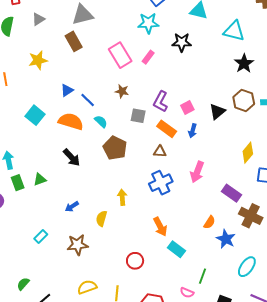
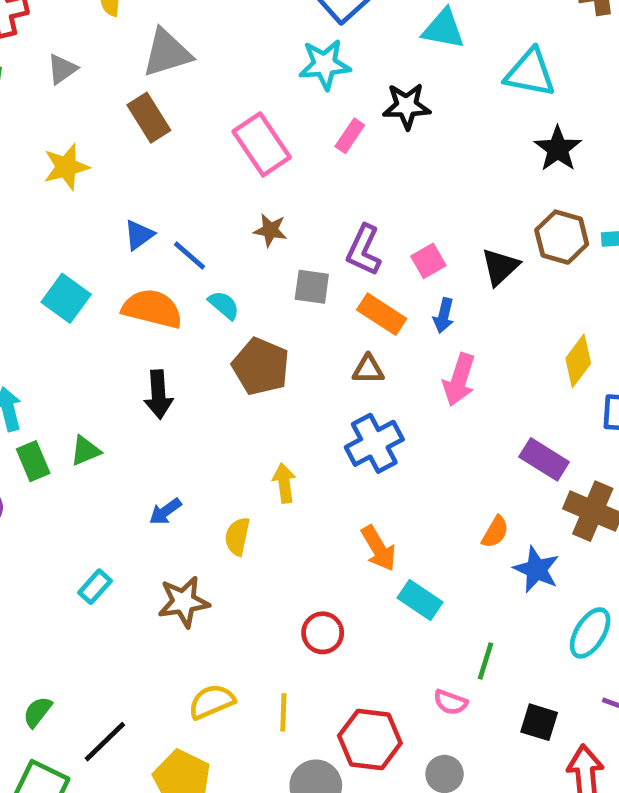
pink rectangle: (148, 57) -> (350, 136), moved
black arrow: (72, 157) -> (159, 395), turned 42
pink arrow: (197, 172) -> (459, 380), moved
green semicircle: (23, 284) -> (37, 712), moved

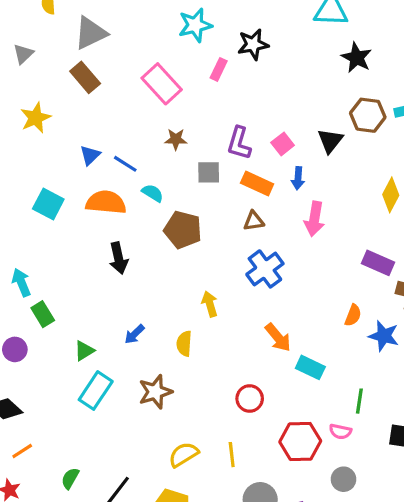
green triangle: (85, 451) -> (84, 351), moved
cyan rectangle: (95, 587) -> (96, 391), size x1.6
red hexagon: (370, 739) -> (300, 441), moved

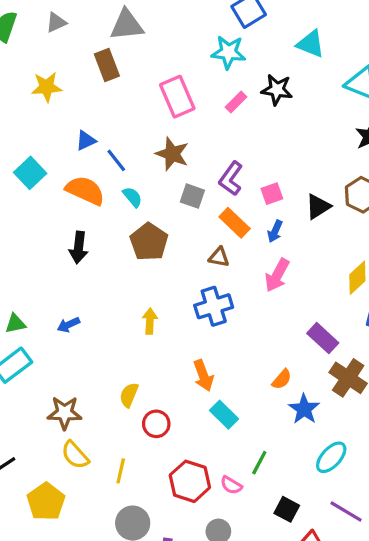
brown star: (176, 139) -> (172, 154), size x1.5
yellow semicircle: (184, 344) -> (129, 395), moved
brown star: (155, 392) -> (65, 413), moved
yellow semicircle: (184, 455) -> (75, 455), turned -120

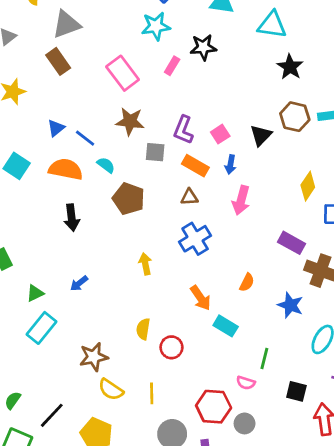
orange semicircle: (282, 379) -> (247, 282), moved
red hexagon: (190, 481) -> (214, 407), moved

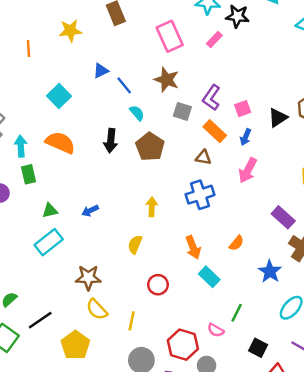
black star: (203, 47) -> (237, 16), moved
orange semicircle: (66, 169) -> (60, 143), moved
black arrow: (72, 218) -> (111, 141), moved
yellow semicircle: (143, 329) -> (135, 244), moved

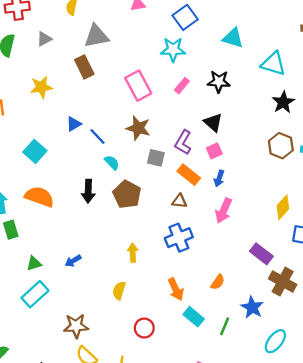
black star: (237, 16) -> (219, 82), moved
black triangle: (278, 118) -> (213, 122), moved, turned -42
green line: (237, 313) -> (225, 326), moved

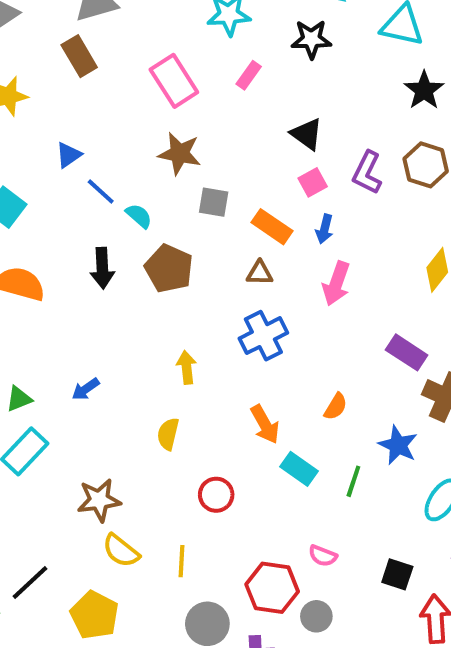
black star: (219, 82) -> (311, 39), moved
blue line: (97, 137) -> (101, 191), moved
purple L-shape: (183, 142) -> (367, 173), moved

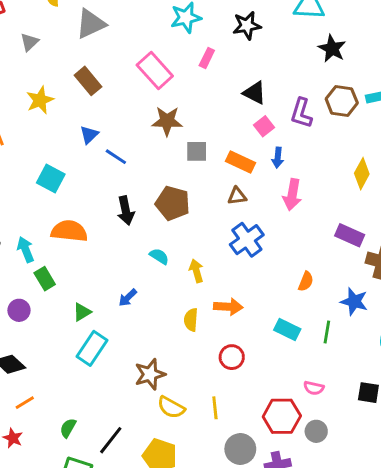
brown rectangle: (79, 56) -> (88, 81), moved
cyan semicircle: (139, 216) -> (159, 256), moved
orange arrow: (265, 424) -> (228, 307), moved, turned -48

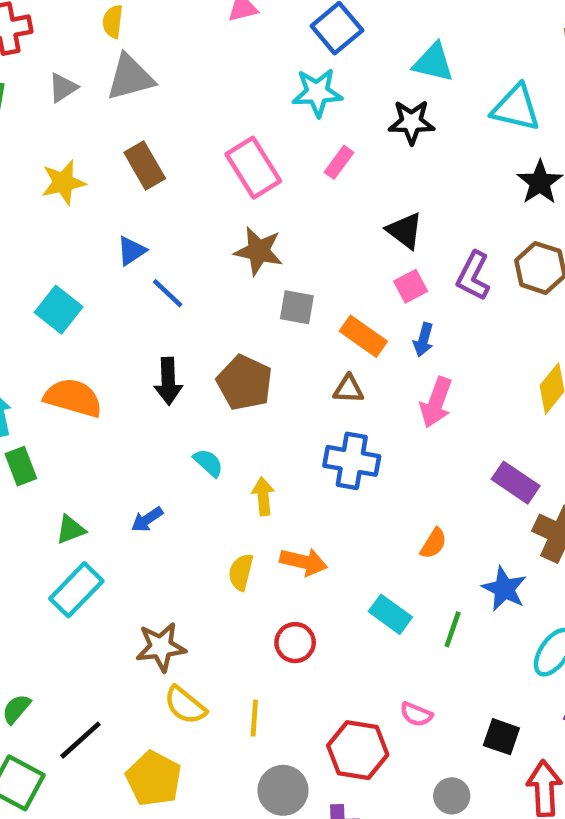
gray triangle: (91, 24) -> (130, 77), moved
blue cross: (247, 240) -> (352, 461), turned 36
gray circle: (316, 431) -> (452, 796), moved

